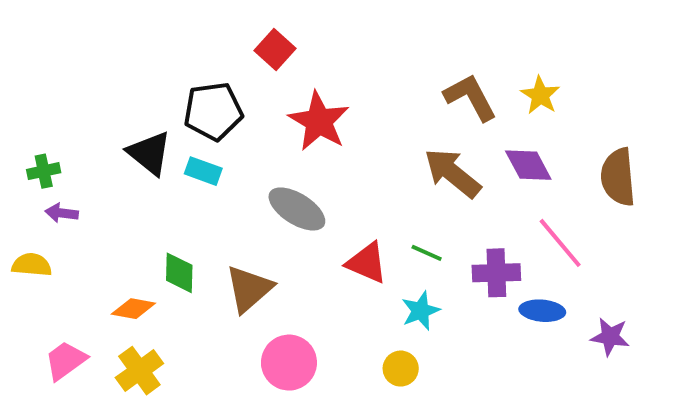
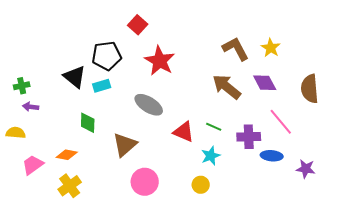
cyan rectangle: (203, 171) -> (102, 86), turned -36
green diamond: (179, 273) -> (88, 123), moved
pink trapezoid: (66, 361) -> (33, 165), moved

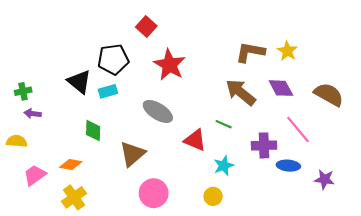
brown L-shape: (236, 49) -> (250, 52), turned -52
brown semicircle: (310, 89) -> (329, 94), turned 124
green line: (214, 127) -> (224, 124), moved

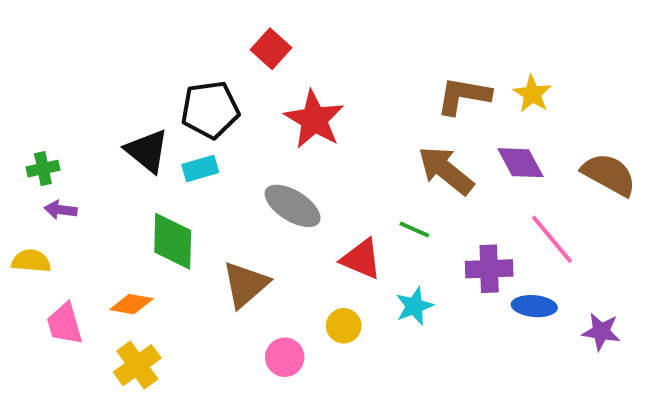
green diamond: (93, 131) -> (173, 241), size x1.4
pink trapezoid: (35, 175) -> (65, 324), turned -70
pink circle: (154, 193) -> (285, 357), size x0.7
yellow circle: (213, 196) -> (344, 326), moved

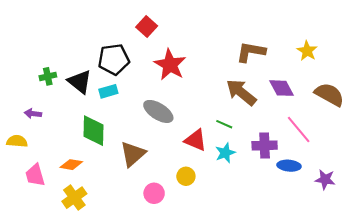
yellow star: (532, 94) -> (307, 51), moved
green cross: (43, 169) -> (48, 76), moved
cyan star: (414, 306) -> (225, 153), moved

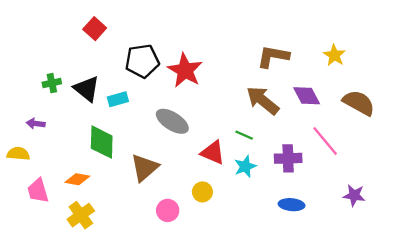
red square: (147, 26) -> (95, 29), moved
black pentagon: (114, 59) -> (142, 61), moved
blue ellipse: (289, 166) -> (292, 205), moved

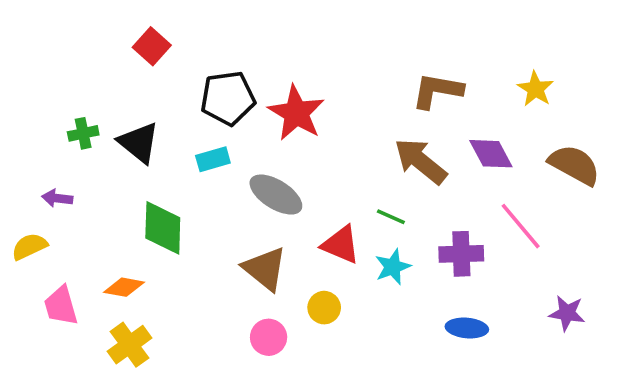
cyan rectangle: (118, 99) -> (213, 159), moved
yellow semicircle: (18, 154) -> (29, 246), turned -30
brown triangle: (144, 168) -> (265, 269), moved, turned -40

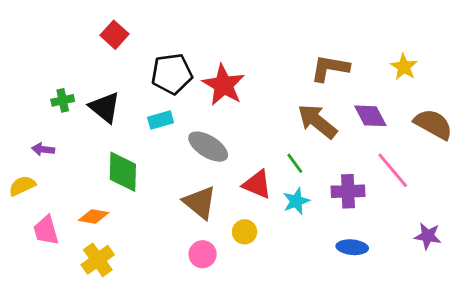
green line: (391, 217) -> (295, 163), turned 30

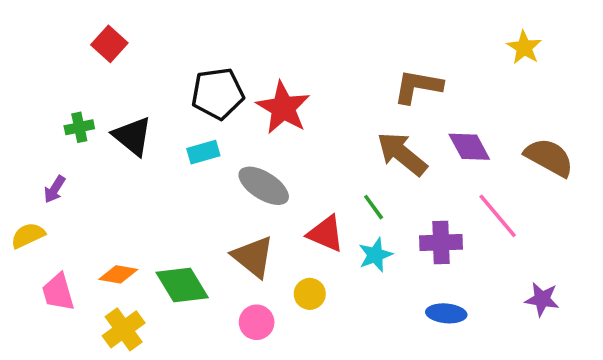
red square: (114, 35) -> (109, 44), moved
yellow star: (404, 67) -> (524, 47), moved
purple arrow: (43, 149) -> (55, 189), turned -65
green diamond: (123, 172) -> (182, 285), moved, turned -33

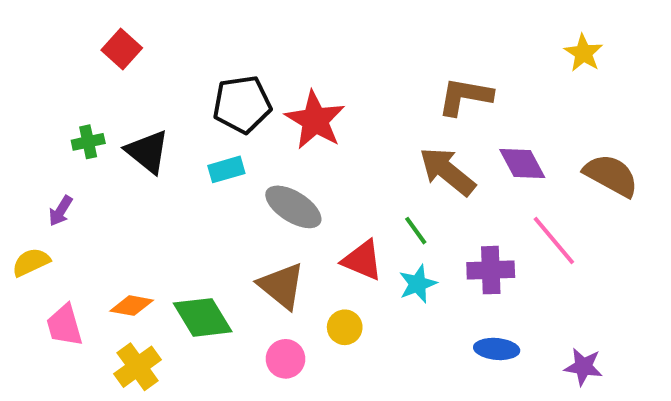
purple star: (542, 299) -> (583, 367), moved

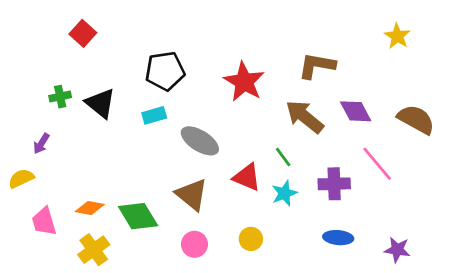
red star: (315, 120) -> (244, 82), moved
yellow circle: (345, 327) -> (251, 239), moved

